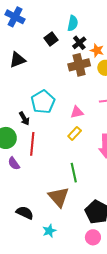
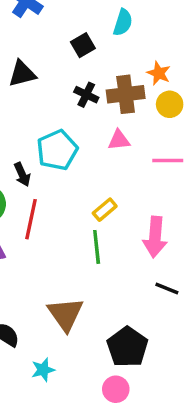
black cross: (79, 43) -> (86, 95), moved, turned -32
pink triangle: (77, 112) -> (119, 140), moved
green line: (74, 173) -> (97, 247), moved

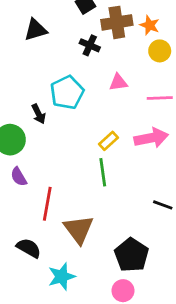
brown cross: (126, 94) -> (117, 22), moved
red line: (31, 219) -> (47, 204), moved
pink arrow: (155, 237) -> (151, 138), moved, turned -104
cyan star: (43, 370) -> (62, 276), size x1.4

